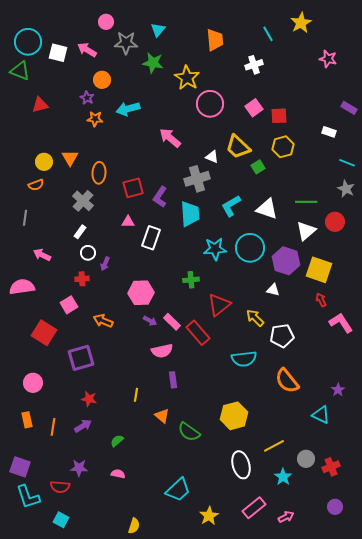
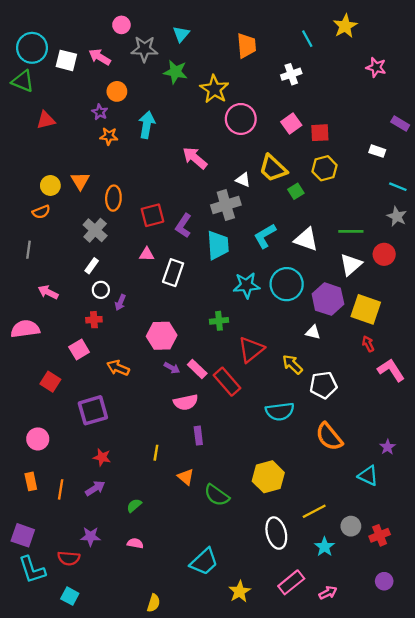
cyan arrow: (128, 109) -> (147, 125), turned 115
red square: (44, 333) -> (50, 382), size x0.7

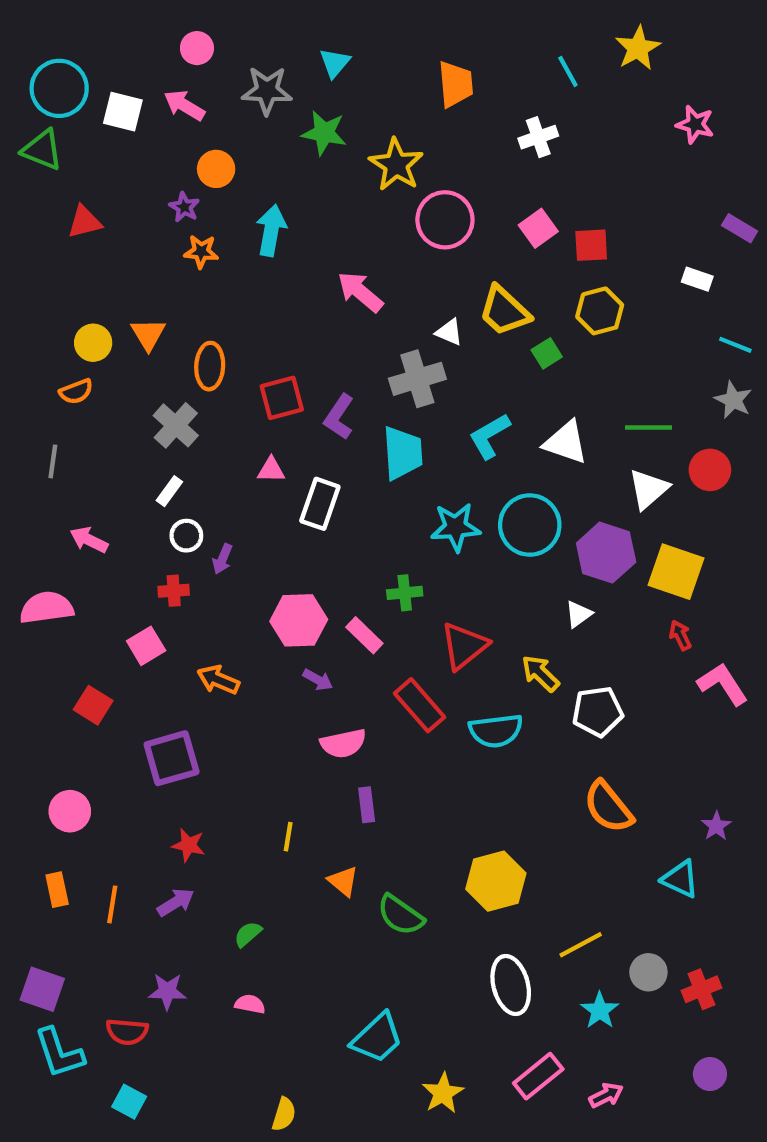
pink circle: (121, 25) -> (197, 48), moved
white triangle: (313, 332) -> (579, 614), turned -49
pink rectangle: (197, 369) -> (364, 635), moved
cyan semicircle: (280, 411) -> (496, 731), moved

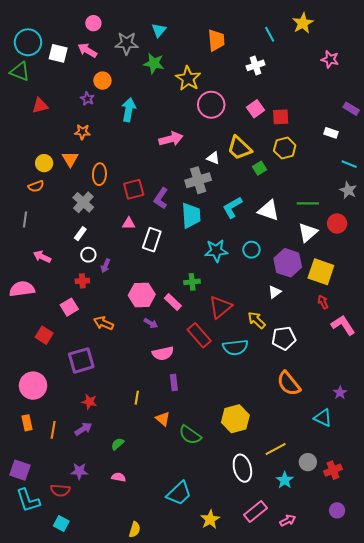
orange star: (201, 252) -> (82, 132), moved
pink arrow: (360, 292) -> (171, 139), turned 125
cyan circle: (530, 525) -> (251, 250), size x0.6
pink circle: (70, 811) -> (33, 386), size x1.4

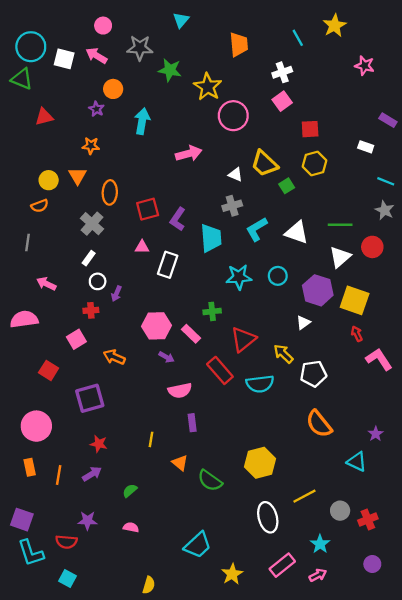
cyan triangle: (159, 30) -> (181, 20), moved
pink square: (255, 109) -> (282, 101), moved
gray cross: (198, 180) -> (232, 206), moved, size x0.7
cyan star: (285, 480) -> (320, 544), moved

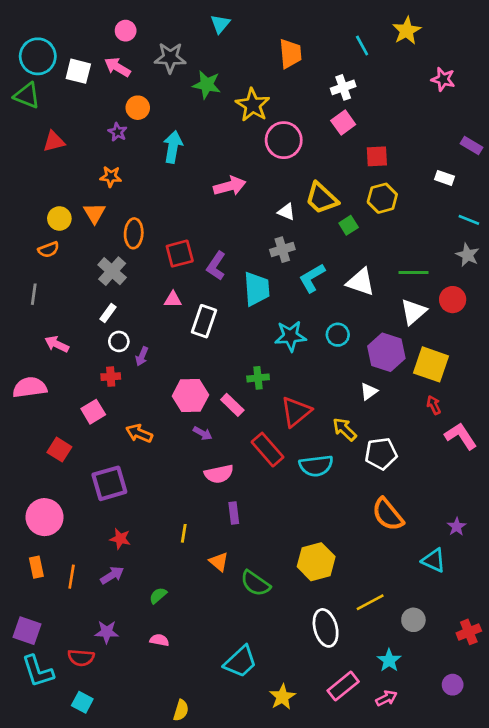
red cross: (368, 520) -> (469, 632), moved

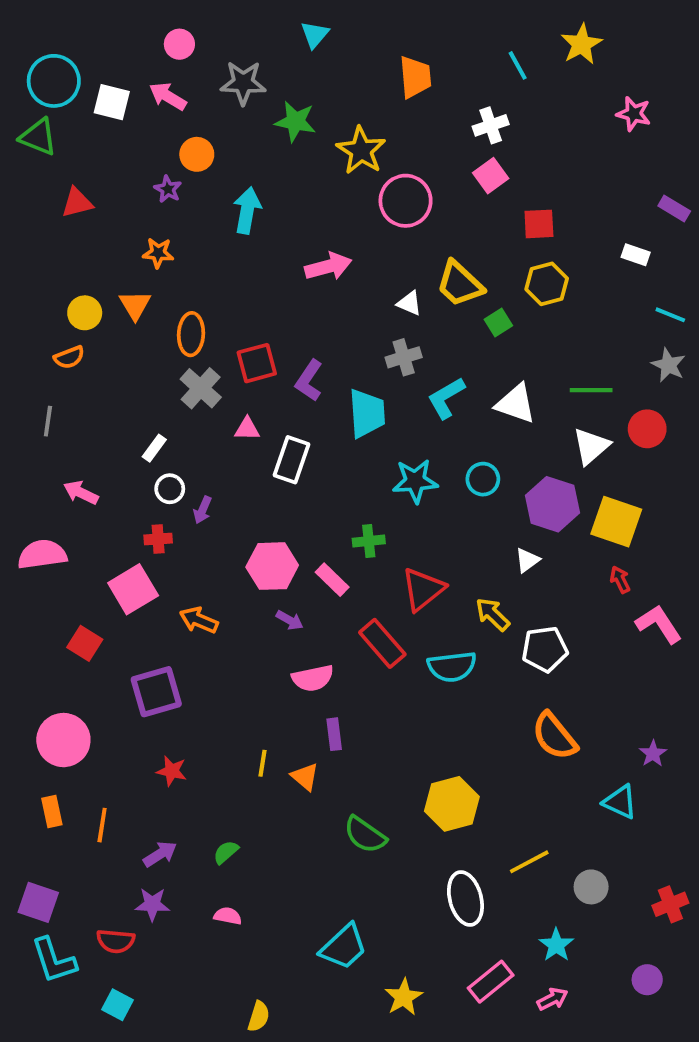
gray cross: (112, 271) -> (201, 388), moved
pink square: (93, 412) -> (133, 589), size x1.4
orange triangle: (219, 562) -> (305, 777), moved
purple arrow: (112, 575) -> (160, 854), moved

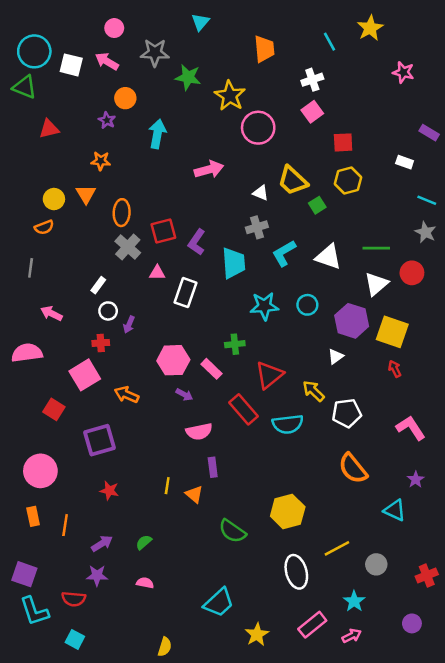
pink L-shape: (659, 624) -> (411, 428), moved

